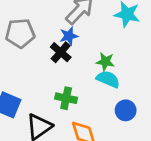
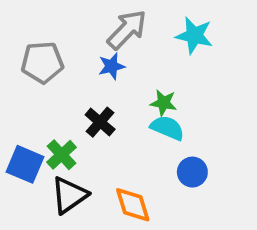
black cross: (61, 52) -> (100, 122), moved
green cross: (66, 98) -> (62, 155), moved, turned 35

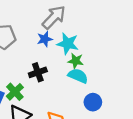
cyan star: (194, 35) -> (68, 44), moved
black cross: (100, 122) -> (38, 72), turned 30

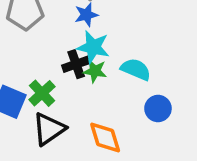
cyan star: (68, 44) -> (93, 47), moved
green star: (76, 61) -> (95, 71), moved

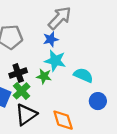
black cross: (76, 64) -> (18, 73), moved
green star: (95, 71) -> (44, 76), moved

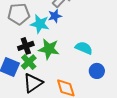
cyan star: (55, 61) -> (40, 24), moved
green star: (44, 76) -> (49, 49), size x1.5

